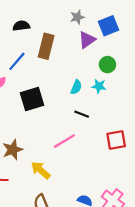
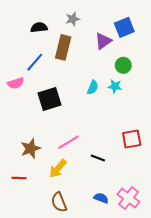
gray star: (77, 17) -> (73, 19), moved
black line: (82, 114) -> (98, 158), moved
pink line: (64, 141) -> (68, 142), moved
yellow arrow: (41, 170) -> (58, 169), turned -90

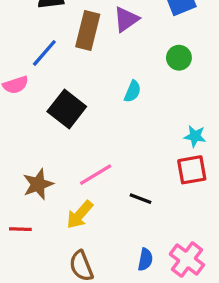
purple triangle: (103, 41) -> (126, 19), moved
cyan star: (115, 86) -> (195, 136), moved
black square: (50, 99) -> (67, 109), turned -35
blue semicircle: (101, 198) -> (145, 260), turned 80

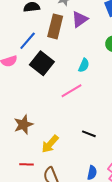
black square: (67, 109) -> (42, 63), moved
pink line: (96, 175) -> (72, 91), moved
red line: (20, 229) -> (27, 164), moved

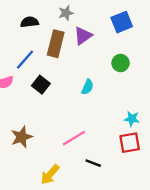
black square: (42, 63) -> (41, 85), size x0.7
pink line: (72, 91) -> (74, 138), moved
brown star: (23, 125) -> (22, 137), moved

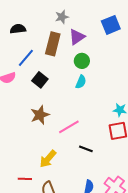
black semicircle: (29, 22) -> (18, 29), moved
green circle: (121, 63) -> (82, 61), moved
brown star: (22, 137) -> (40, 115), moved

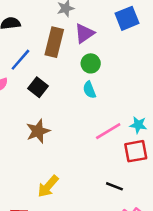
cyan semicircle: (81, 82) -> (89, 90), turned 136
pink line: (69, 127) -> (108, 131), moved
black line: (86, 149) -> (114, 186), moved

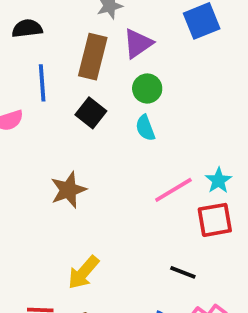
blue line: (20, 60) -> (42, 83), turned -45
black square: (38, 87) -> (91, 113), moved
cyan star: (138, 125) -> (219, 180), turned 30

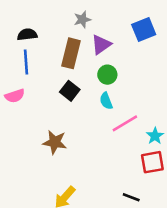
blue line: (42, 83) -> (26, 62), moved
brown star: (68, 190) -> (55, 142), turned 30
pink line: (173, 190) -> (125, 123), moved

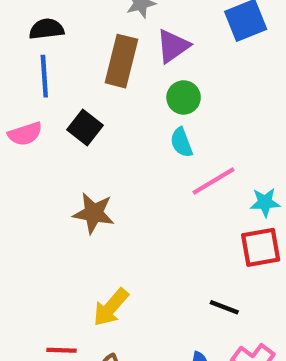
black square: (70, 91) -> (85, 127), moved
cyan star: (155, 136) -> (265, 202), turned 30

